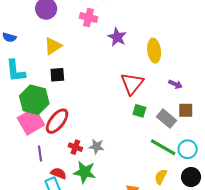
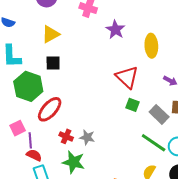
red triangle: (132, 84) -> (127, 77), turned -30
pink square: (31, 121) -> (18, 128), moved, size x0.6
red semicircle: (59, 173) -> (34, 155), moved

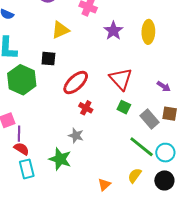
yellow triangle: (51, 34) -> (60, 30), moved
yellow ellipse: (151, 46) -> (148, 32), moved
red ellipse: (50, 109) -> (76, 82), moved
red cross: (66, 136) -> (86, 108), moved

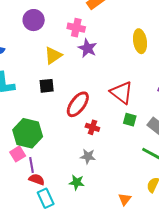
purple star: (113, 31) -> (87, 48), moved
green hexagon: (22, 80) -> (28, 133), moved
green star: (60, 159) -> (77, 182), size x0.7

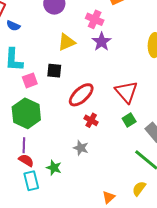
green square: (130, 120) -> (129, 120), turned 32
pink square: (18, 154) -> (30, 80), moved
green star: (77, 182) -> (54, 168), moved

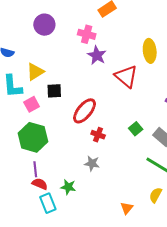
yellow triangle: (67, 42) -> (35, 72), moved
red triangle: (126, 92) -> (126, 76), moved

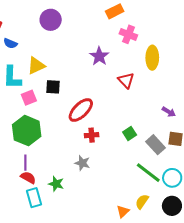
pink cross: (87, 34) -> (128, 34), moved
red triangle: (126, 76) -> (126, 80), size x0.7
red cross: (98, 135) -> (92, 135), turned -32
orange triangle: (127, 208) -> (123, 211), moved

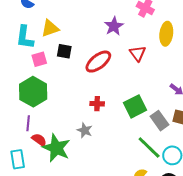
red ellipse: (81, 110) -> (98, 62), moved
green square: (130, 133) -> (135, 106), size x1.6
red semicircle: (28, 178) -> (39, 140), moved
green star: (56, 184) -> (56, 148), size x1.8
cyan rectangle: (34, 198) -> (18, 159), moved

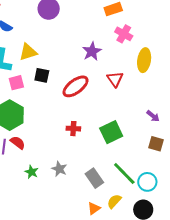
gray rectangle: (159, 121) -> (94, 178), moved
gray star: (85, 130) -> (59, 169), moved
red semicircle: (39, 140) -> (18, 143), moved
green star: (56, 148) -> (32, 172), size x0.5

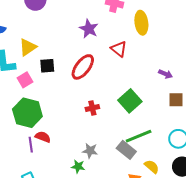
green star: (32, 172) -> (78, 166), moved
green line: (124, 173) -> (139, 136), moved, turned -52
yellow semicircle: (114, 201) -> (152, 167), turned 105

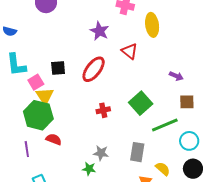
yellow triangle: (28, 47) -> (45, 96), moved, turned -30
green line: (139, 136) -> (165, 125), moved
purple line: (31, 145) -> (27, 149), moved
gray rectangle: (126, 150) -> (137, 152), turned 60

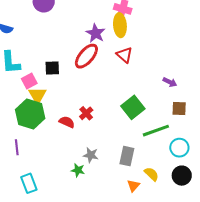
yellow ellipse: (152, 25) -> (120, 25), moved
red ellipse: (94, 69) -> (86, 56), moved
red cross: (103, 110) -> (86, 113), moved, turned -32
red semicircle: (54, 139) -> (67, 122), moved

